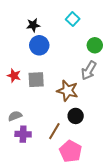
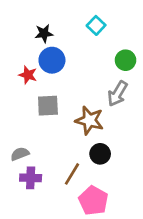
red star: (14, 76) -> (28, 75), moved

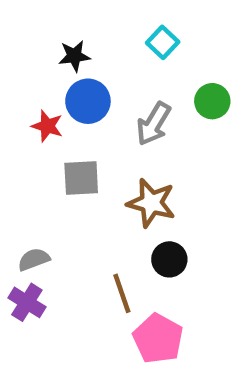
gray arrow: (118, 94) -> (154, 124), moved
brown line: (72, 174) -> (122, 293), turned -50
purple cross: (31, 178) -> (27, 302), moved, turned 30

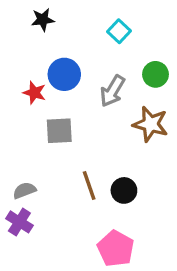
black star: (74, 56) -> (43, 20), moved
brown star: (151, 203) -> (151, 124), moved
brown line: (122, 293) -> (89, 185), moved

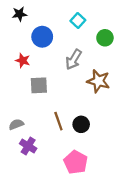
black star: (43, 20) -> (19, 14), moved
blue circle: (64, 74) -> (42, 37), moved
green circle: (155, 74) -> (105, 38), moved
purple cross: (19, 222) -> (28, 146), moved

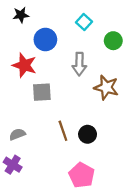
gray arrow: (74, 59) -> (79, 64), turned -30
red star: (23, 61) -> (24, 65), size x1.5
purple cross: (28, 146) -> (13, 165), moved

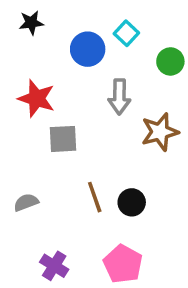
blue circle: (45, 40) -> (88, 49), moved
brown star: (106, 87) -> (160, 132), turned -30
purple cross: (13, 165) -> (54, 266), moved

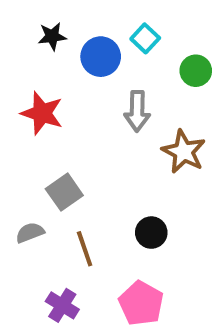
black star: (31, 23) -> (52, 36), moved
brown star: (160, 132) -> (184, 152), turned -30
gray square: (63, 139) -> (64, 192), moved, turned -32
brown line: (95, 197) -> (85, 249), moved

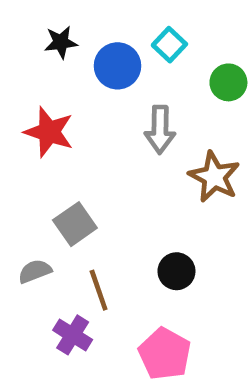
purple cross: (62, 305) -> (73, 335), moved

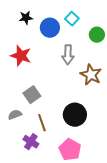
black circle: (176, 271) -> (75, 115), size x1.5

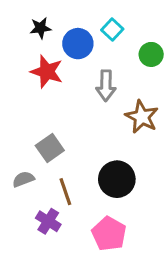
red star: (21, 56) -> (47, 72), moved

